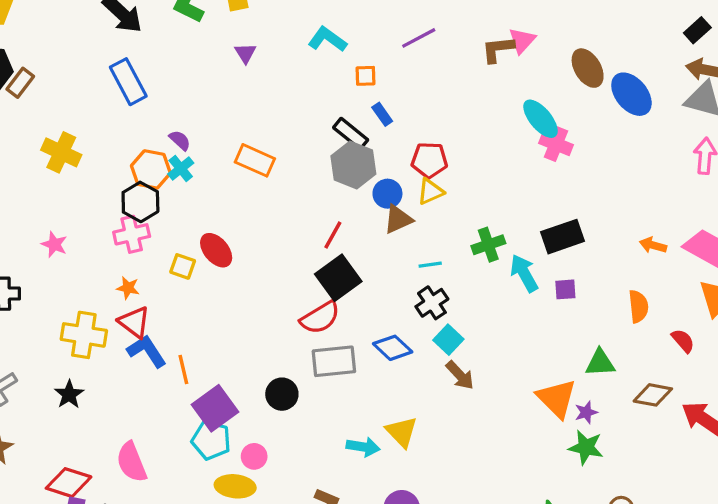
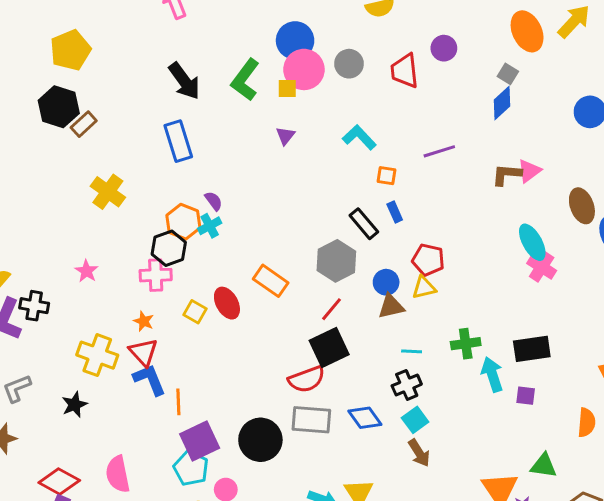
orange rectangle: (255, 160) -> (271, 281), moved
gray hexagon: (353, 165) -> (336, 261), moved
black circle: (282, 394) -> (260, 440), size x1.5

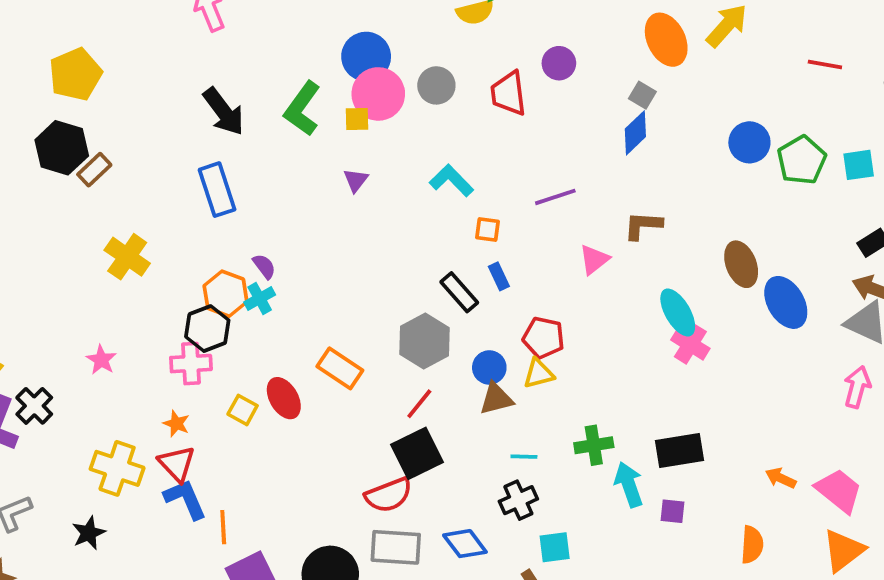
pink triangle: (529, 171) -> (594, 260), moved
black cross: (34, 306) -> (34, 406), turned 36
cyan square: (415, 420) -> (555, 547), moved, turned 30

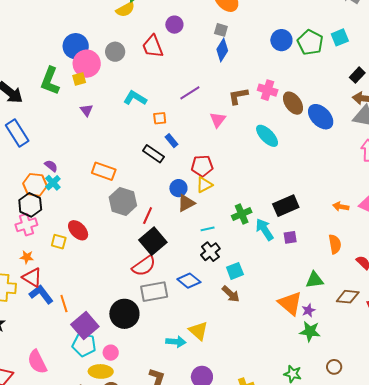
gray hexagon: (425, 341) -> (123, 201), moved
pink cross: (690, 344) -> (268, 90), moved
orange rectangle: (340, 368) -> (104, 171), moved

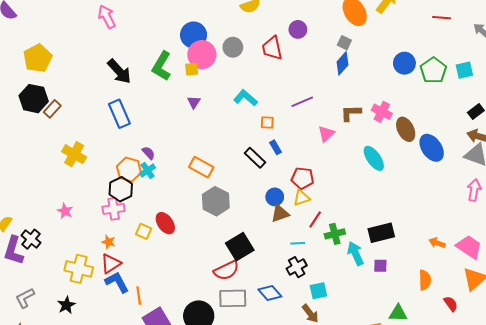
red line: (148, 216) -> (315, 219), moved
red triangle: (32, 277) -> (111, 264), turned 45

